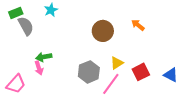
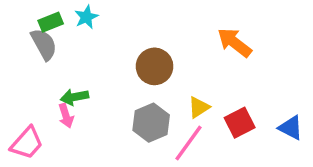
green rectangle: (16, 13) -> (51, 22), moved
orange arrow: (138, 25) -> (235, 43), size x1.5
brown circle: (103, 31) -> (155, 66), moved

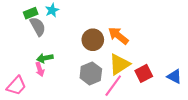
orange arrow: (235, 43) -> (118, 36), moved
gray semicircle: (44, 44) -> (38, 26), moved
yellow triangle: (199, 107) -> (119, 64), size x1.6

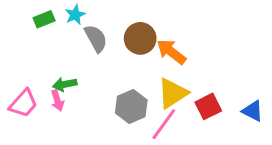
gray semicircle: (38, 26) -> (96, 38), moved
brown circle: (93, 40) -> (140, 38), moved
pink trapezoid: (16, 86) -> (23, 103), moved

